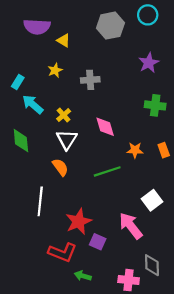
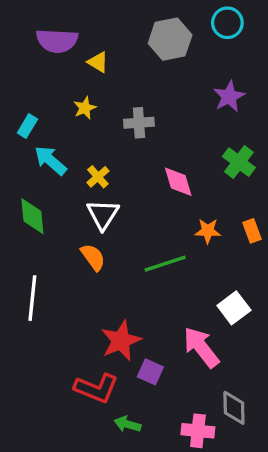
green cross: (155, 105) -> (239, 162), turned 30
pink diamond: (105, 127) -> (178, 182), moved
white line: (40, 201) -> (32, 298), moved

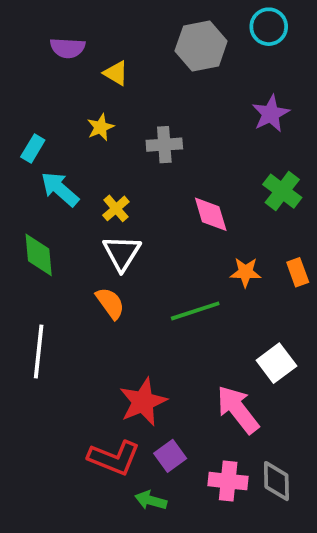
purple semicircle: (57, 41) -> (68, 48), size x0.7
purple square: (150, 372) -> (170, 456), moved, turned 30
pink cross: (198, 431) -> (228, 481), moved

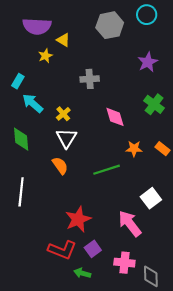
purple semicircle: (68, 48) -> (37, 26), size x1.5
yellow star: (100, 127) -> (45, 56), moved
orange rectangle: (298, 272) -> (162, 149), turned -32
gray diamond: (276, 481) -> (151, 276), moved

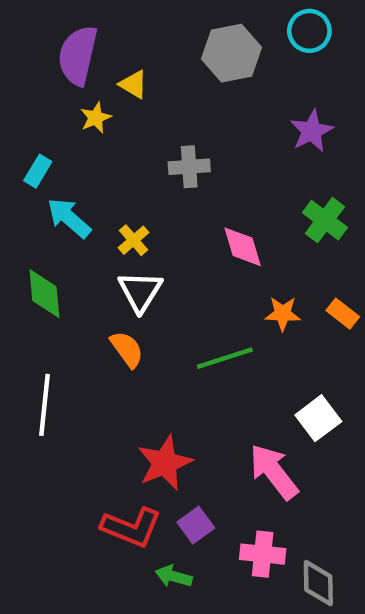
purple semicircle: (37, 26) -> (78, 55), turned 100

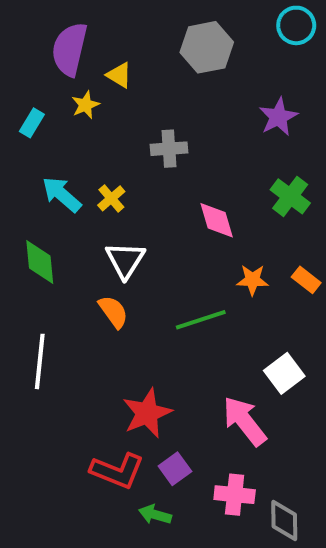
cyan circle: (309, 31) -> (296, 25), moved
cyan rectangle: (38, 171) -> (32, 123), moved
yellow cross: (134, 240) -> (111, 198), moved

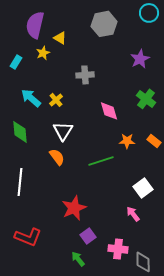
pink arrow: (245, 421) -> (133, 214), moved, size x0.6
red L-shape: (117, 471) -> (28, 237), moved
green arrow: (155, 515) -> (78, 259), turned 35

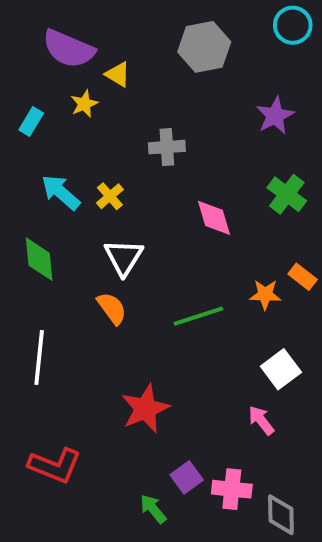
purple semicircle: (35, 25) -> (69, 49), turned -80
orange star: (127, 141) -> (265, 295), moved
purple square: (88, 236) -> (187, 477), moved

